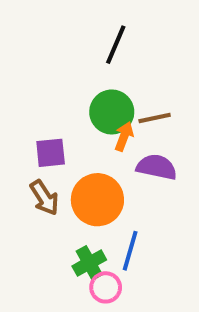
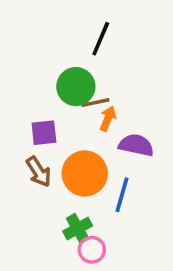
green circle: (112, 112) -> (76, 87), moved
brown line: (155, 118) -> (95, 103), moved
blue line: (130, 251) -> (122, 195), moved

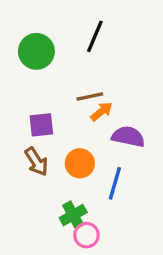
green circle: (76, 87) -> (36, 51), moved
orange arrow: (108, 119) -> (102, 111), turned 30
orange circle: (85, 173) -> (80, 163), size x0.7

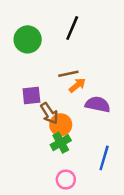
brown arrow: (36, 162) -> (49, 113), moved
blue line: (115, 183) -> (104, 158), moved
green cross: (73, 215) -> (61, 143), moved

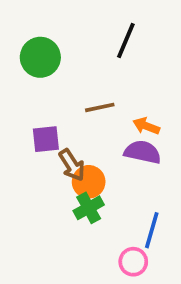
black line: (72, 28) -> (126, 41), moved
orange arrow: (77, 85) -> (146, 126), moved, turned -120
pink circle: (66, 180) -> (133, 262), moved

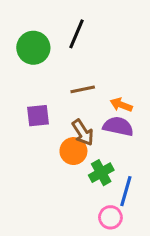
black line: (126, 41) -> (77, 34), moved
brown arrow: (72, 165) -> (83, 133), moved
green cross: (89, 208) -> (101, 173), moved

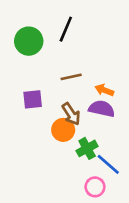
blue line: (126, 191) -> (108, 164), turned -65

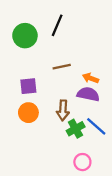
brown arrow: (71, 114) -> (63, 110), moved, turned 36
orange circle: (63, 130) -> (28, 113), moved
blue line: (108, 164) -> (96, 126), moved

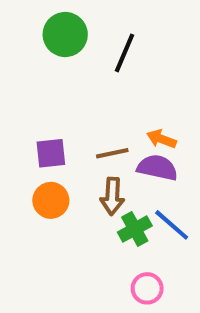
black line: (57, 25) -> (125, 53), moved
green circle: (25, 36) -> (65, 35), moved
brown line: (62, 67) -> (112, 153), moved

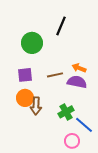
green circle: (65, 35) -> (32, 43), moved
brown arrow: (112, 196) -> (36, 106), moved
blue line: (172, 225) -> (84, 125), moved

